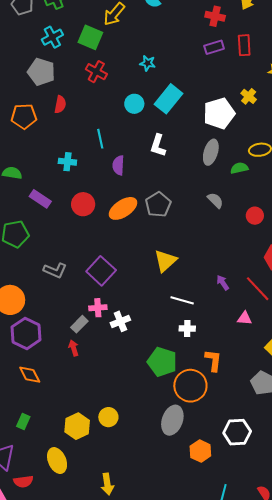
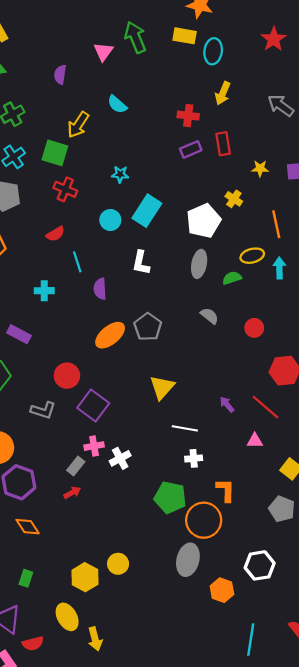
red semicircle: (60, 104) -> (55, 234), moved, turned 54
red circle: (83, 204) -> (67, 376), moved
red arrow: (74, 348) -> (72, 493), turned 84
yellow arrow: (107, 484) -> (95, 639), moved

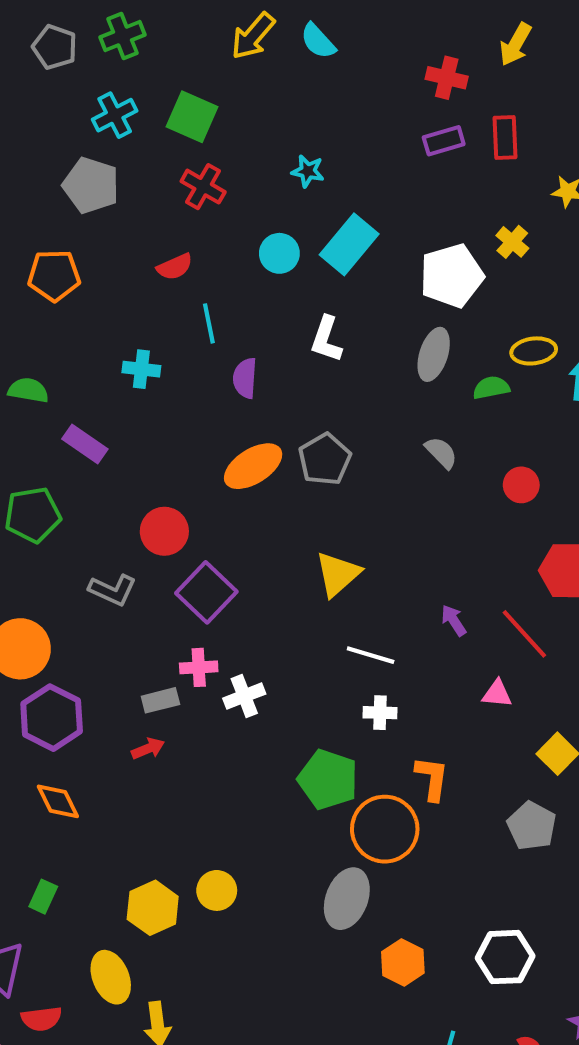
yellow arrow: (78, 125) -> (253, 36), moved
gray rectangle: (76, 466) -> (160, 700), turned 30
white hexagon: (260, 565) -> (505, 957), moved

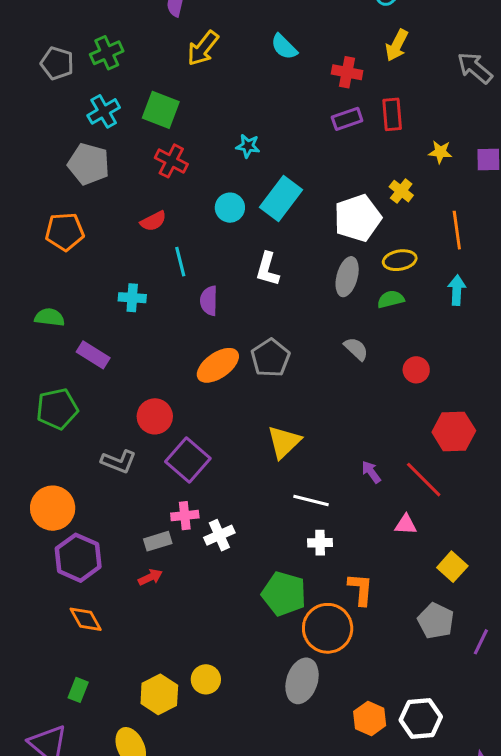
cyan semicircle: (318, 41) -> (284, 47), moved
yellow ellipse: (534, 351) -> (400, 260), moved
orange hexagon: (403, 962) -> (370, 718), moved

